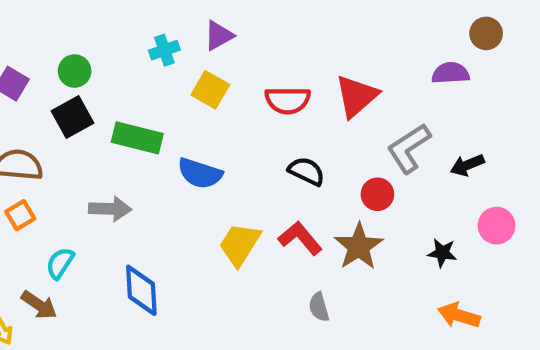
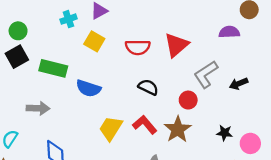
pink circle: (497, 226) -> (250, 143), moved

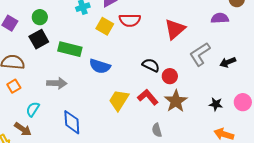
red semicircle: (138, 47) -> (130, 20), moved
red circle: (188, 100) -> (170, 76), moved
pink circle: (250, 143) -> (243, 102), moved

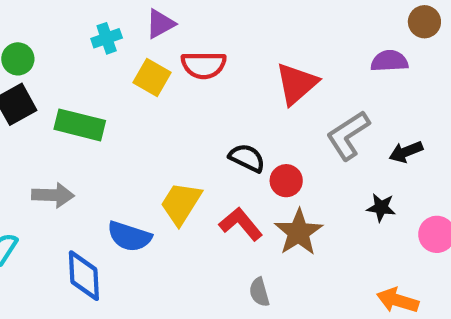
blue semicircle: (100, 66) -> (129, 236), moved
yellow trapezoid: (119, 100) -> (181, 203), moved
black star: (216, 104) -> (381, 208), moved

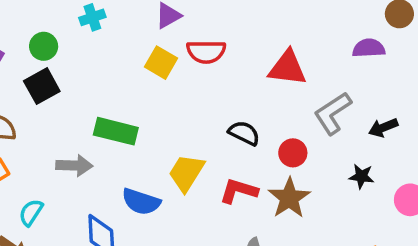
cyan cross: (107, 38) -> (92, 17), moved
red triangle: (297, 84) -> (287, 68), turned 48
green rectangle: (80, 125) -> (116, 131), moved
red circle: (286, 181) -> (293, 153), moved
red L-shape: (241, 224) -> (239, 191), turned -33

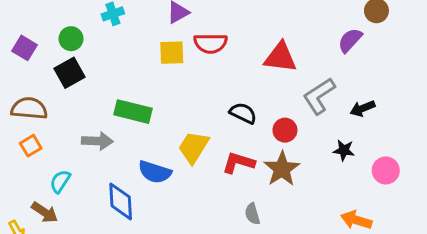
purple semicircle: (369, 48) -> (350, 40), turned -44
yellow square: (161, 63) -> (172, 53), turned -32

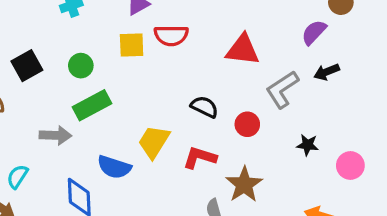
green circle: (71, 39) -> (81, 66), moved
black arrow: (362, 108) -> (327, 72), moved
green rectangle: (133, 112) -> (92, 105), turned -42
brown star: (282, 169) -> (244, 185), moved

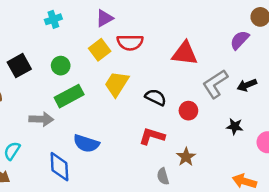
yellow square: (132, 45) -> (100, 50), turned -35
black arrow: (327, 72) -> (247, 85), moved
yellow trapezoid: (154, 142) -> (117, 84), moved
brown star: (244, 185) -> (186, 157), size x0.7

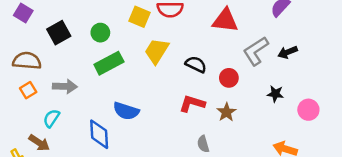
yellow square: (100, 50) -> (140, 17), turned -30
gray arrow: (41, 119) -> (65, 86), moved
brown star: (186, 157) -> (226, 112), moved

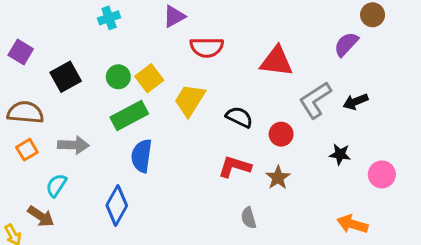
yellow square: (140, 17) -> (149, 78), moved, turned 30
blue semicircle: (126, 111) -> (142, 156), moved, turned 80
blue diamond: (99, 134) -> (117, 205), turned 32

